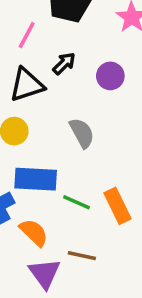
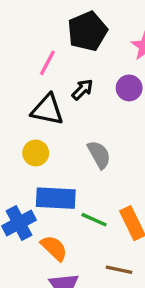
purple circle: (110, 76) -> (129, 88), moved
black triangle: (27, 85) -> (47, 110), turned 30
brown line: (82, 256) -> (119, 270), moved

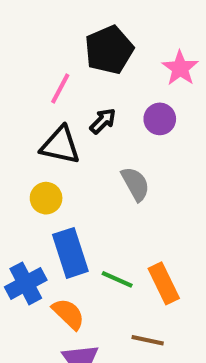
gray semicircle: (99, 155) -> (135, 184), moved
blue rectangle: (56, 198) -> (70, 253), turned 69

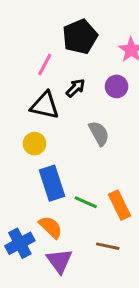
blue cross: (26, 283) -> (20, 243), moved

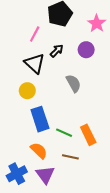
black triangle: (45, 106) -> (35, 63), turned 30
blue cross: (20, 243) -> (17, 174), moved
brown line: (108, 246) -> (70, 157), moved

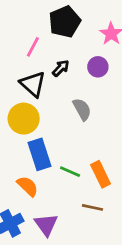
yellow circle: (27, 91) -> (24, 119), size x1.5
orange semicircle: (39, 151) -> (28, 186), moved
brown line: (70, 157) -> (93, 207), moved

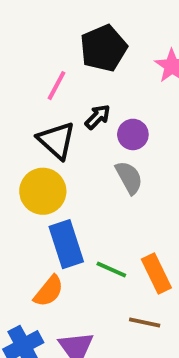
purple circle: (98, 67) -> (133, 134), moved
orange semicircle: (28, 186) -> (49, 291), turned 85

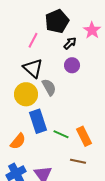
black arrow: (98, 117) -> (70, 43), moved
gray semicircle: (129, 178) -> (49, 87), moved
orange semicircle: (49, 291) -> (18, 141), moved

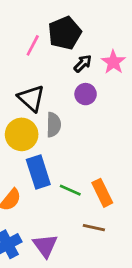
pink star: (92, 30) -> (113, 62), moved
pink line: (33, 40) -> (33, 45), moved
gray semicircle: (49, 87) -> (54, 125), turned 30

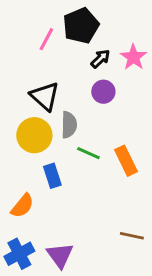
blue rectangle: (38, 172) -> (52, 176), size x0.7
green line: (70, 190) -> (88, 153), moved
orange rectangle: (102, 193) -> (126, 161), moved
brown line: (94, 228) -> (132, 236), moved

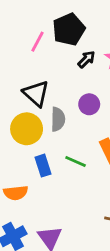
purple circle: (103, 92) -> (89, 104), moved
green line: (88, 153) -> (76, 161), moved
orange semicircle: (22, 206) -> (16, 193), turned 45

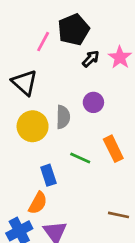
black triangle: (36, 93) -> (25, 83), moved
blue rectangle: (43, 166) -> (48, 175), moved
orange semicircle: (16, 193) -> (38, 203), moved, turned -55

